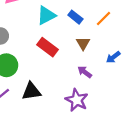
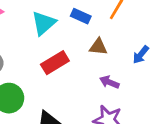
brown triangle: (83, 43) -> (98, 47), turned -40
red rectangle: (47, 47) -> (55, 63), turned -54

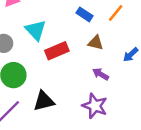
cyan triangle: (44, 23) -> (36, 30), moved, turned -40

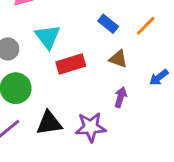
purple arrow: (101, 74) -> (120, 97), turned 70
purple star: (95, 106) -> (91, 127), moved, turned -30

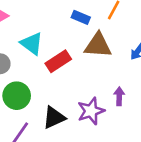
brown triangle: (118, 59) -> (98, 45), size x1.6
purple arrow: (120, 97) -> (119, 96), moved

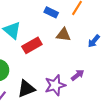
brown triangle: (98, 45) -> (63, 35), size x0.7
purple arrow: (119, 96) -> (78, 75), turned 48

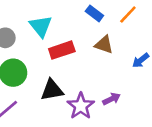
purple star: (55, 85) -> (81, 106), turned -30
black triangle: (26, 89) -> (52, 90), moved

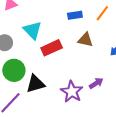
blue rectangle: (94, 13) -> (75, 15), turned -40
black triangle: (52, 90) -> (35, 84), moved

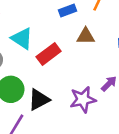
purple star: (72, 92) -> (83, 100), turned -30

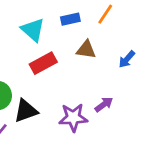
cyan triangle: (22, 38) -> (33, 30), moved

